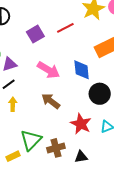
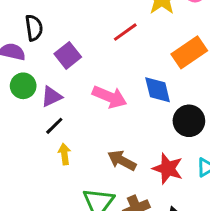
purple square: (35, 34) -> (68, 55), moved
brown arrow: (51, 101) -> (122, 160), moved

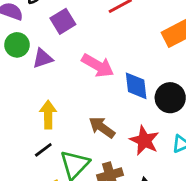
blue diamond: (158, 90) -> (136, 86), moved
black line: (54, 126) -> (43, 150), moved
yellow arrow: (64, 154) -> (48, 115), size x1.4

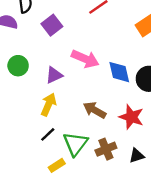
green circle: (17, 45) -> (18, 66), moved
purple triangle: (43, 58) -> (54, 75), moved
yellow arrow: (48, 115) -> (48, 104), turned 30

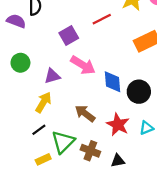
purple square: (52, 25) -> (69, 35), moved
brown cross: (106, 149) -> (90, 151), turned 36

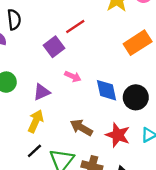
red line: (102, 19) -> (75, 26), moved
pink arrow: (83, 65) -> (73, 76), size x0.6

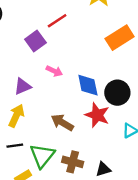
red star: (118, 135) -> (97, 115), moved
black line: (34, 151) -> (15, 146), turned 35

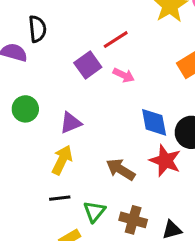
pink arrow: (54, 71) -> (124, 75), moved
green triangle: (42, 156) -> (94, 211), size x0.7

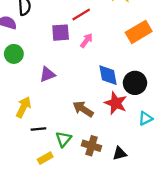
purple square: (88, 65) -> (61, 33), turned 30
pink arrow: (124, 75) -> (87, 40), turned -80
green circle: (25, 109) -> (14, 54), moved
yellow arrow: (62, 160) -> (24, 107), moved

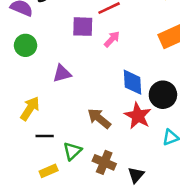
black triangle: (120, 153) -> (136, 175), turned -40

